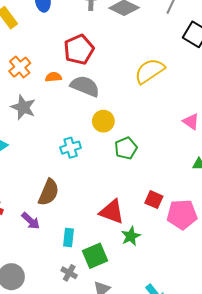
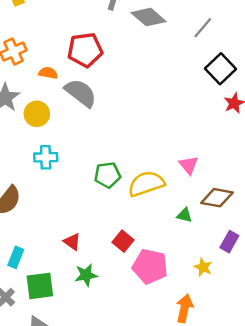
yellow semicircle: (150, 71) -> (146, 184), moved
yellow circle: (103, 121) -> (37, 114), moved
red triangle: (112, 212) -> (72, 242), size x0.6

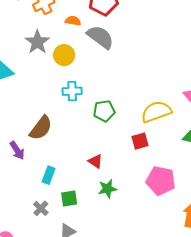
green pentagon: (107, 175) -> (104, 111), moved
red square: (123, 241) -> (140, 141), moved, turned 36
green square: (40, 286) -> (69, 199), size x0.7

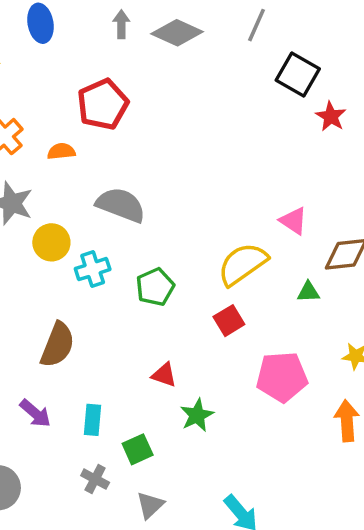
gray semicircle: (100, 37) -> (121, 205), moved
yellow circle: (64, 55) -> (51, 242), moved
purple arrow: (17, 150) -> (35, 413), moved

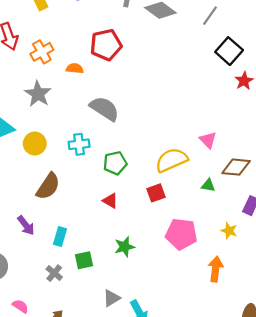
yellow circle: (51, 242) -> (35, 144), moved
red triangle: (164, 375) -> (110, 201), moved
gray triangle: (150, 505) -> (112, 298), moved

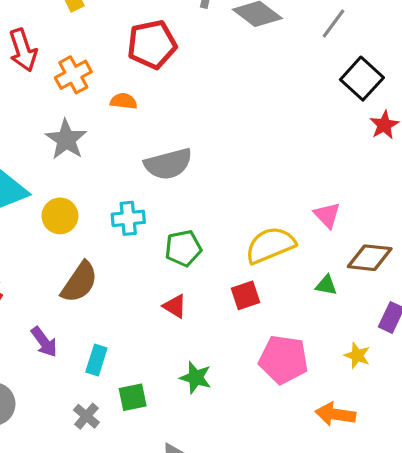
red pentagon: (106, 45) -> (152, 44), moved
gray semicircle: (104, 109) -> (168, 164), turned 132
green star: (125, 247) -> (196, 378), turned 30
orange arrow: (216, 269) -> (335, 414), turned -90

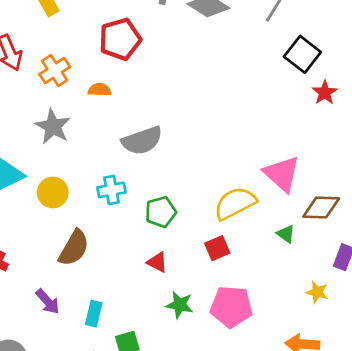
pink triangle: (327, 215) -> (282, 174), size x1.6
green triangle: (326, 285) -> (286, 234), turned 30
pink pentagon: (283, 359) -> (231, 307), moved
green star: (196, 378) -> (180, 305), moved

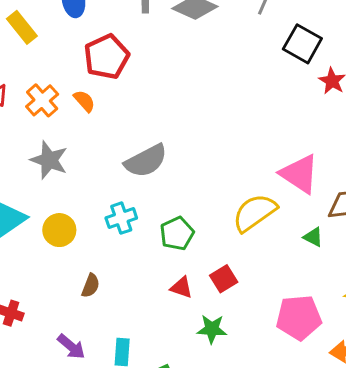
orange semicircle: (99, 90) -> (84, 101), moved, turned 55
brown semicircle: (74, 248) -> (91, 286), size x0.6
red square: (217, 248) -> (224, 279), moved
pink pentagon: (231, 307) -> (299, 317), moved

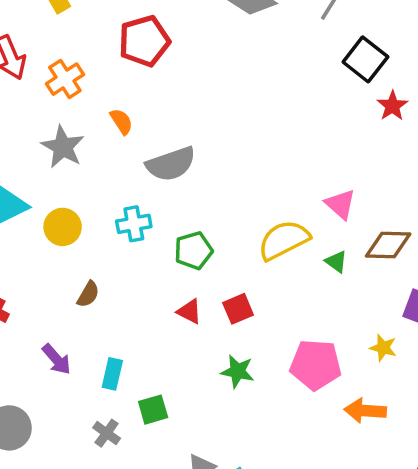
orange semicircle: (84, 101) -> (121, 121), moved
pink triangle: (299, 174) -> (340, 204), size x0.7
green triangle: (313, 237) -> (336, 262), moved
green star: (212, 329) -> (238, 371), moved

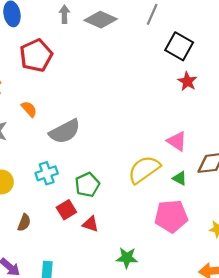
red star: (392, 106) -> (187, 81), moved
red square: (238, 309) -> (66, 210), moved
pink pentagon: (316, 365) -> (171, 216), moved

